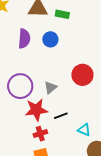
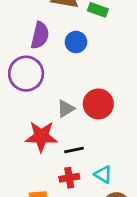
red circle: (82, 75) -> (98, 104), moved
purple circle: (20, 86) -> (26, 74), moved
red cross: (40, 134) -> (69, 178), moved

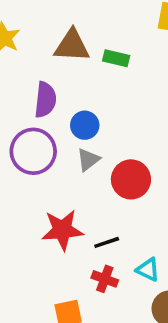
blue circle: (76, 42) -> (85, 125), moved
gray triangle: (66, 109) -> (88, 160), moved
red cross: (69, 178) -> (105, 279), turned 36

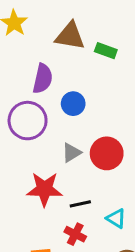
gray triangle: (88, 160) -> (71, 153), moved
cyan triangle: (148, 270) -> (116, 218), moved

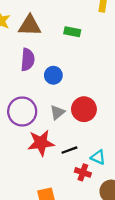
brown triangle: (70, 36) -> (30, 26), moved
purple circle: (28, 121) -> (22, 111), moved
red cross: (75, 234) -> (83, 172), moved

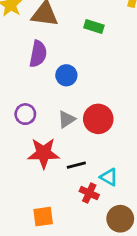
purple circle: (22, 111) -> (25, 114), size x0.6

